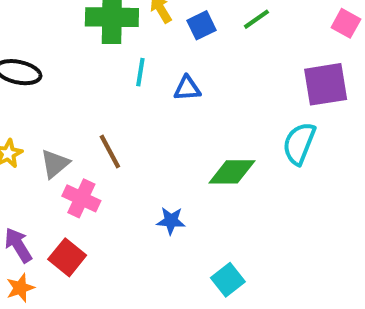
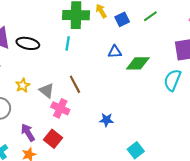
cyan line: (140, 72) -> (68, 43), moved
gray triangle: (55, 164) -> (47, 91), turned -42
green diamond: (232, 172) -> (138, 63), moved

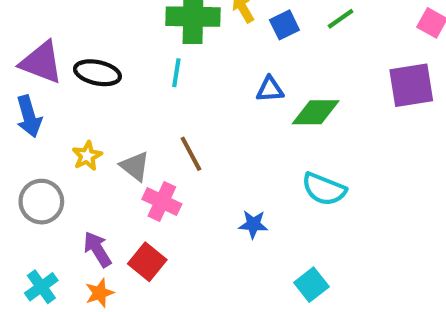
cyan semicircle: (172, 80) -> (324, 189), moved, turned -90

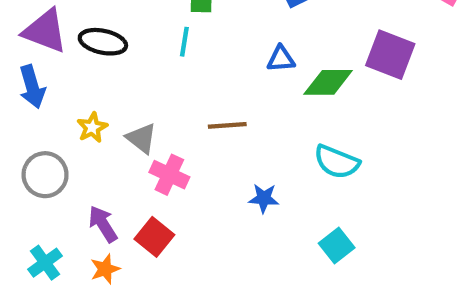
purple square: (411, 85) -> (390, 55), moved, turned 30
brown line: (191, 154) -> (227, 125), moved, turned -66
cyan square: (311, 285) -> (337, 245), moved

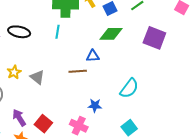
blue triangle: (281, 59) -> (93, 56), moved
green diamond: (328, 82) -> (111, 34), moved
cyan semicircle: (337, 162) -> (129, 88), turned -75
pink cross: (169, 175) -> (79, 126), moved

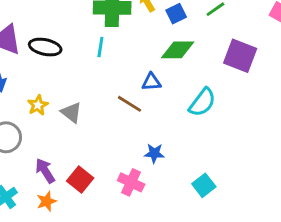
brown line: (78, 71) -> (130, 104), turned 36
cyan semicircle: (129, 88) -> (202, 102), moved

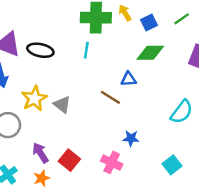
cyan semicircle: (202, 102) -> (182, 112), moved
yellow star: (38, 105) -> (34, 99), size x1.5

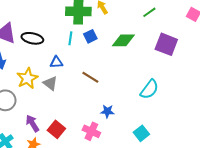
blue square: (149, 22) -> (90, 36), moved
blue triangle: (129, 79) -> (56, 62), moved

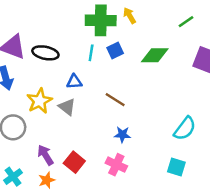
cyan semicircle: (149, 89) -> (185, 129), moved
blue star: (107, 111) -> (122, 135), moved
cyan square: (141, 133) -> (176, 167), turned -35

